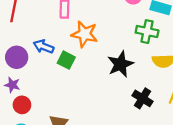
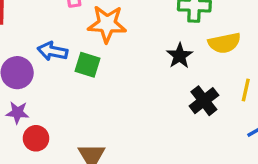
black star: (121, 64) -> (180, 56), moved, size x0.7
black cross: (143, 98) -> (204, 101), turned 30

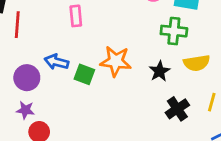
orange star: (107, 24) -> (116, 61), moved

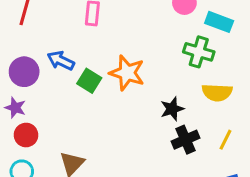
black star: (160, 71) -> (172, 109), moved

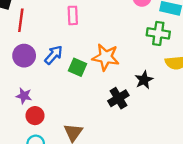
blue arrow: (61, 61) -> (54, 55), turned 114
purple circle: (24, 72) -> (24, 56), moved
black cross: (185, 140) -> (118, 98), moved

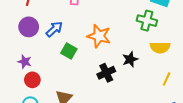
green square: (78, 67) -> (69, 51), moved

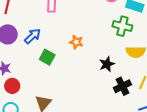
orange star: (99, 36) -> (76, 42), size x0.6
black cross: (106, 73) -> (122, 86), moved

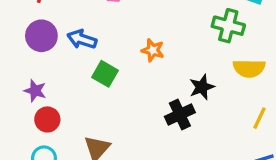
blue arrow: (33, 36) -> (82, 39), turned -120
black cross: (122, 86) -> (180, 115), moved

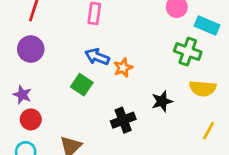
blue arrow: (82, 39) -> (97, 57), moved
orange star: (153, 50) -> (123, 68), turned 30
black cross: (180, 115) -> (123, 120), moved

